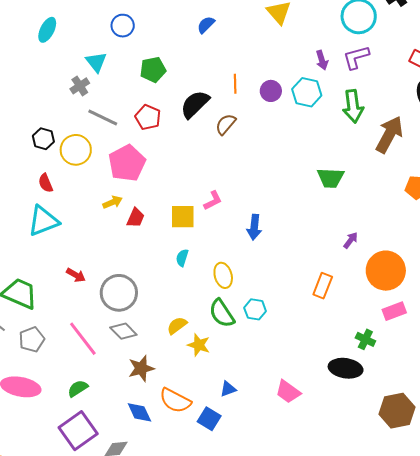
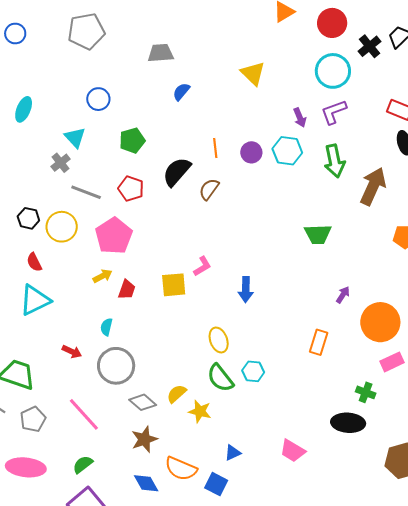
cyan semicircle: (182, 258) -> (106, 327), moved
gray diamond: (123, 331) -> (143, 402), moved

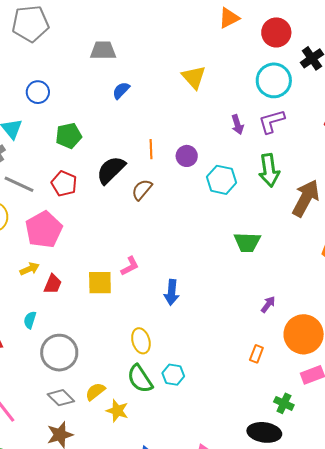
cyan hexagon: (287, 151) -> (221, 180), moved
orange rectangle: (319, 342) -> (256, 354), moved, size x0.7
gray circle: (116, 366) -> (59, 353), moved

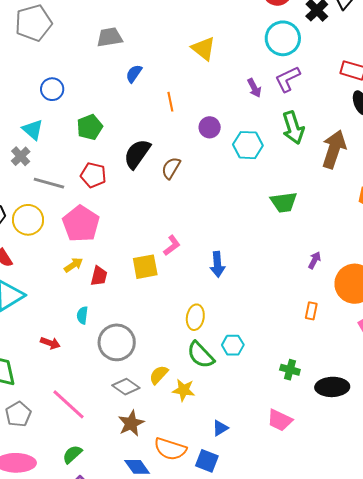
orange line: (151, 149) -> (170, 102), moved
yellow ellipse: (141, 341) -> (195, 317), turned 35
green cross: (284, 403) -> (290, 370), moved

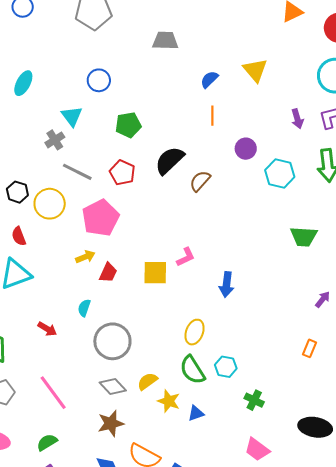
blue semicircle: (134, 74) -> (209, 79), moved
green cross: (290, 370) -> (254, 400), moved
blue triangle: (220, 428) -> (196, 413), moved

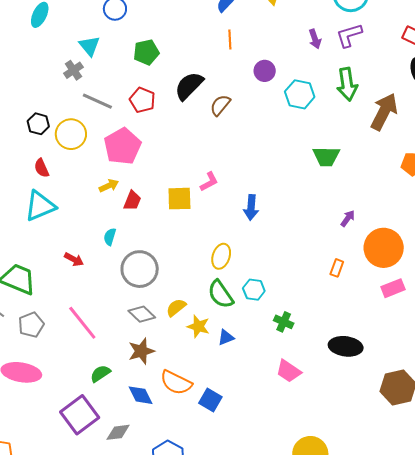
green semicircle: (47, 442) -> (100, 374), moved

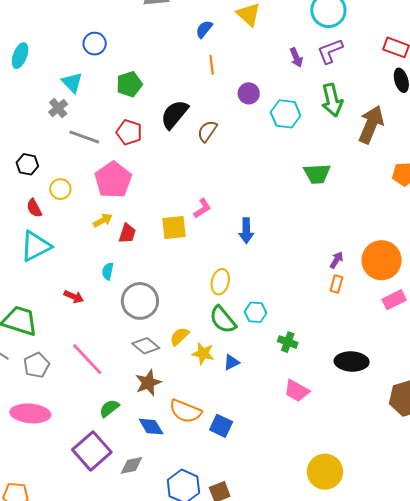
yellow circle: (71, 134) -> (60, 189), moved, size x0.7
purple arrow: (348, 218) -> (336, 260), moved

